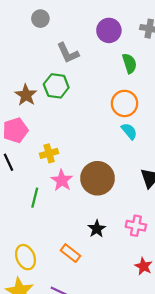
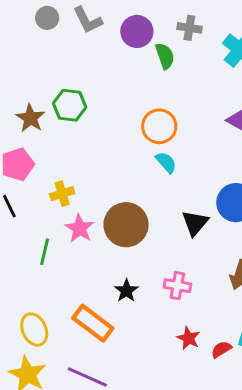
gray L-shape: (68, 53) -> (88, 20), moved
green semicircle: (129, 63) -> (165, 56), moved
orange rectangle: (70, 253) -> (93, 323), size x1.5

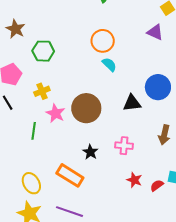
green hexagon: (70, 105) -> (43, 51), moved
brown star: (30, 118) -> (16, 29), moved
black triangle: (195, 223) -> (132, 103), turned 48

